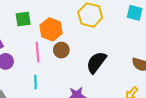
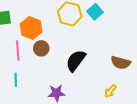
cyan square: (135, 13) -> (95, 12), moved, turned 35

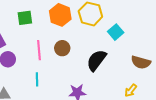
cyan square: (95, 12) -> (116, 32), moved
orange hexagon: (31, 28) -> (60, 15), moved

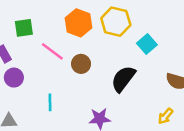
green square: (25, 18) -> (24, 28), moved
pink line: (39, 50) -> (52, 51), moved, turned -48

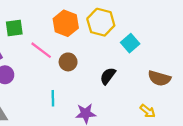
black semicircle: (123, 79) -> (108, 76), size x0.7
cyan line: (50, 102) -> (53, 98), moved
yellow arrow: (166, 116) -> (148, 111), turned -91

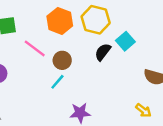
black semicircle: (108, 76) -> (103, 52), moved
cyan line: (53, 98) -> (57, 82), moved, turned 42

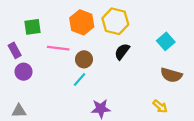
cyan square: (125, 41) -> (166, 41), moved
pink line: (35, 48) -> (58, 48), turned -30

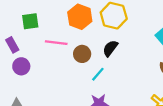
black semicircle: (122, 52) -> (110, 48), moved
cyan line: (79, 80) -> (98, 74), moved

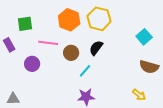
purple circle: (21, 66) -> (32, 64), moved

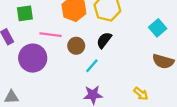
purple circle: (32, 64) -> (33, 58), size x1.6
yellow arrow: (139, 95) -> (141, 94), moved

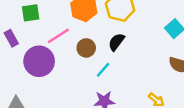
pink line: (51, 35) -> (58, 36), turned -40

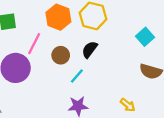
pink line: (58, 36) -> (34, 44), turned -30

